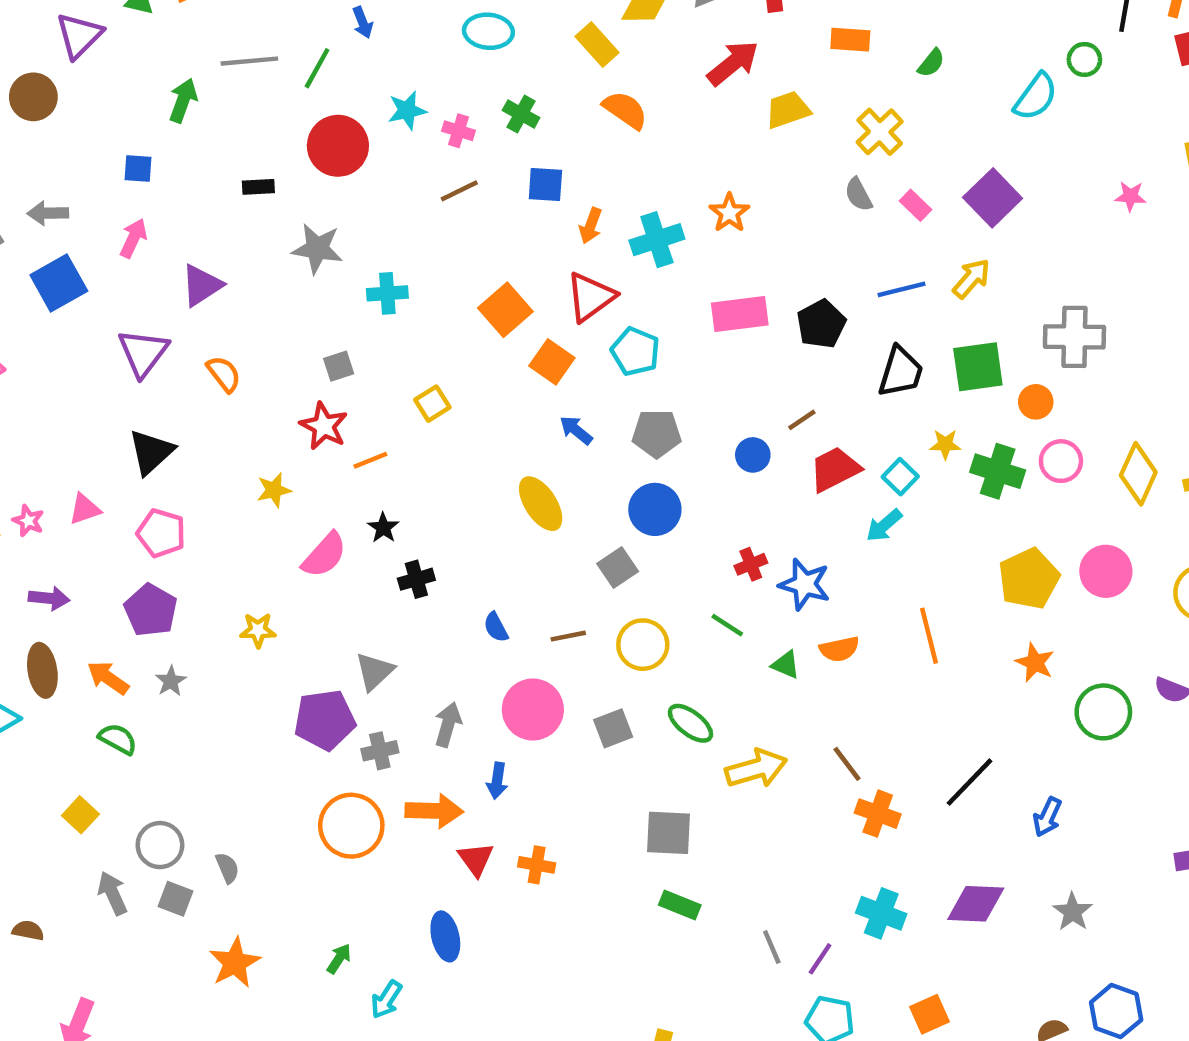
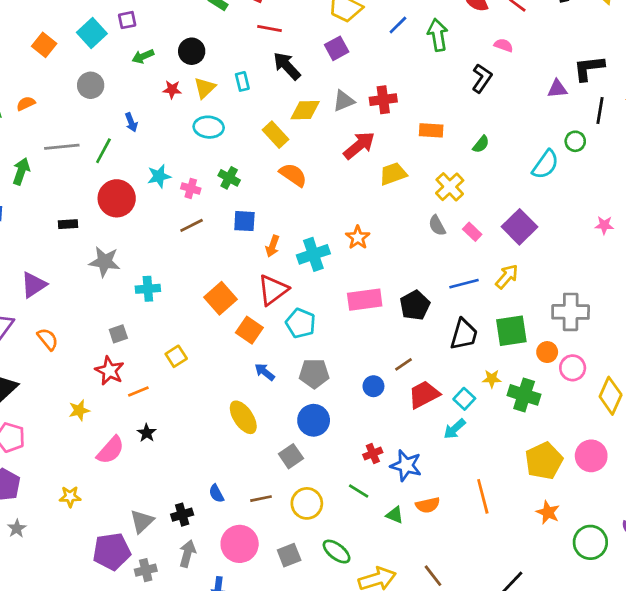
pink circle: (1061, 461) -> (573, 368), moved
black cross: (416, 579) -> (182, 515), moved

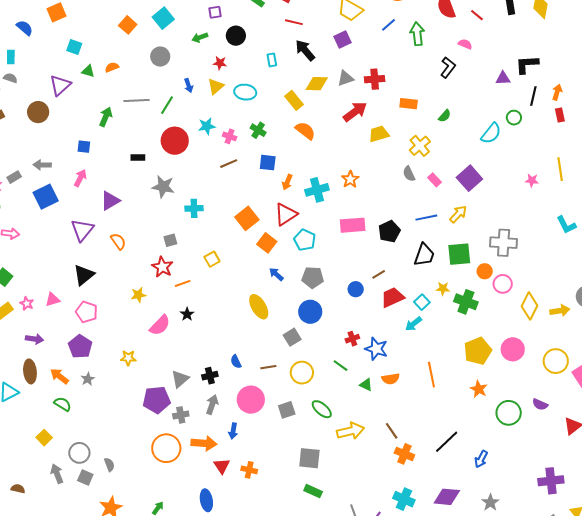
purple square: (127, 20) -> (215, 12), moved
yellow triangle: (205, 88) -> (216, 86), moved

